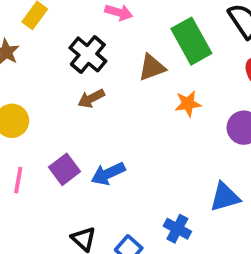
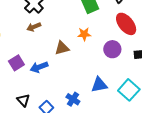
brown triangle: (152, 67) -> (62, 48), moved

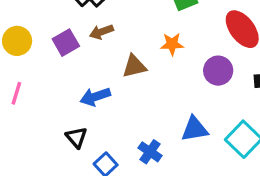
brown arrow: (34, 27) -> (101, 32), moved
purple square: (16, 63) -> (66, 43), moved
black triangle: (23, 100) -> (76, 137), moved

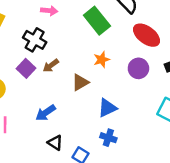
purple square: (66, 43) -> (26, 68), moved
blue arrow: (95, 97) -> (46, 113), moved
blue triangle: (195, 129) -> (107, 108), moved

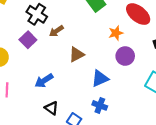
orange star: (102, 60) -> (116, 33), moved
brown arrow: (51, 66) -> (56, 31), moved
purple circle: (138, 68) -> (125, 56), moved

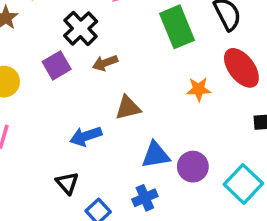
purple circle: (125, 56) -> (193, 167), moved
blue arrow: (44, 81) -> (86, 136), moved
blue cross: (100, 105) -> (145, 198), turned 32

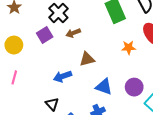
blue triangle: (156, 155) -> (104, 87), turned 30
purple circle: (193, 167) -> (134, 87), moved

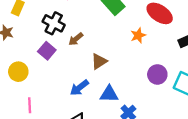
blue triangle: (104, 87) -> (109, 94), moved

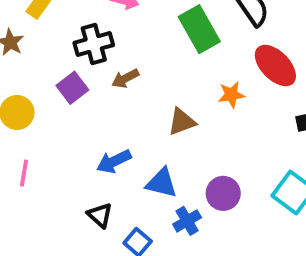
black cross: (54, 23) -> (94, 44), turned 35
brown triangle: (99, 61) -> (182, 122), moved
purple circle: (157, 74) -> (223, 193), moved

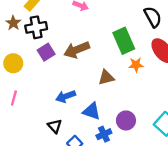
green rectangle: (199, 29) -> (124, 41), moved
black cross: (94, 44) -> (36, 27), moved
brown arrow: (125, 78) -> (77, 50), size x1.6

